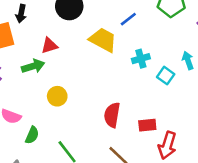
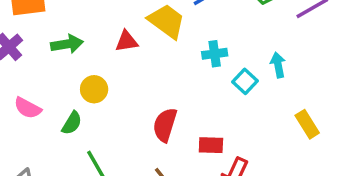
red triangle: (49, 46) -> (127, 41), moved
green semicircle: (32, 135) -> (72, 123), moved

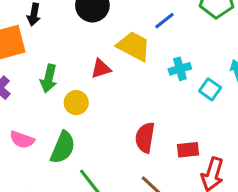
green arrow: (67, 44) -> (49, 79), turned 120
yellow circle: (94, 89) -> (76, 103), moved
green semicircle: (72, 123) -> (63, 147), size x1.5

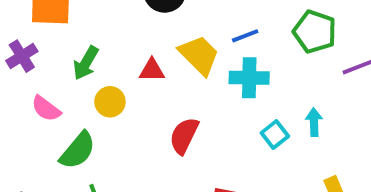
cyan cross: (180, 69) -> (249, 78), moved, size x1.4
red semicircle: (145, 138) -> (184, 136), moved
pink semicircle: (22, 140) -> (46, 109), moved

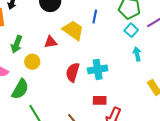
blue line: (245, 36) -> (95, 17), turned -48
cyan cross: (249, 78) -> (98, 69), moved
cyan square: (275, 134) -> (131, 30), moved

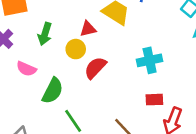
yellow circle: (32, 62) -> (76, 49), moved
red semicircle: (73, 72) -> (95, 68), moved, turned 30

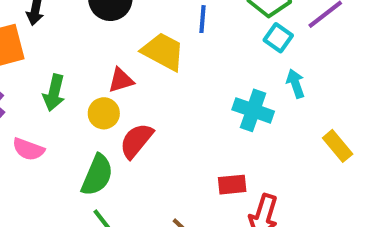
cyan cross: (150, 60) -> (253, 110), moved, turned 35
green semicircle: (53, 91) -> (97, 175), moved

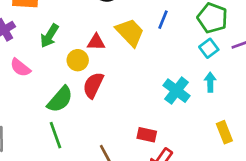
red semicircle: (136, 141) -> (93, 85), turned -32

